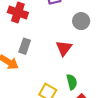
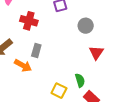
red triangle: (64, 48) -> (96, 53), moved

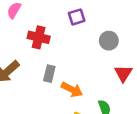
orange arrow: (23, 65) -> (72, 89), moved

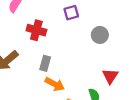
red triangle: (123, 73) -> (110, 76), moved
orange arrow: (72, 89) -> (55, 84), moved

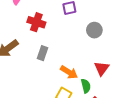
orange arrow: (55, 84) -> (69, 72), moved

